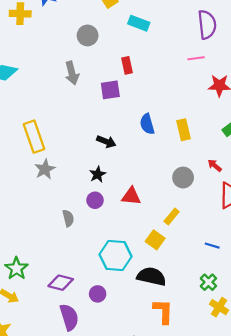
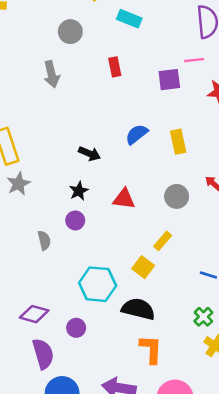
purple square: (110, 90) -> (169, 80), moved
blue semicircle: (147, 124) -> (137, 134), turned 66
red triangle: (131, 196) -> (124, 199), moved

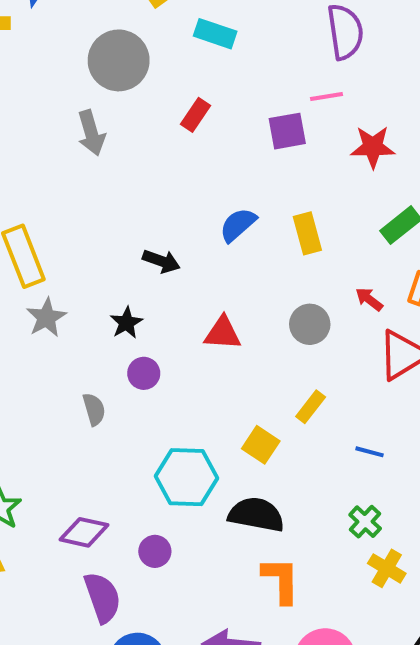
gray circle: (70, 32) -> (119, 60), size x1.5
red rectangle: (115, 67) -> (195, 115), turned 48
black star: (79, 191) -> (126, 323), moved
yellow rectangle: (163, 241) -> (311, 407), moved

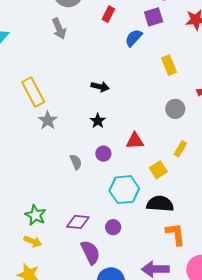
blue semicircle: (238, 225) -> (134, 38), moved
black star: (126, 323) -> (98, 121), moved
red triangle: (223, 333) -> (135, 141), moved
purple circle: (144, 373) -> (103, 154), moved
yellow square: (261, 445) -> (158, 170), turned 30

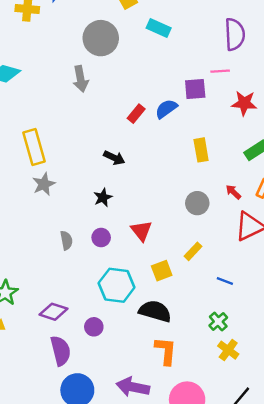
red rectangle: (108, 14) -> (136, 114), moved
red triangle: (135, 141) -> (141, 231), turned 42

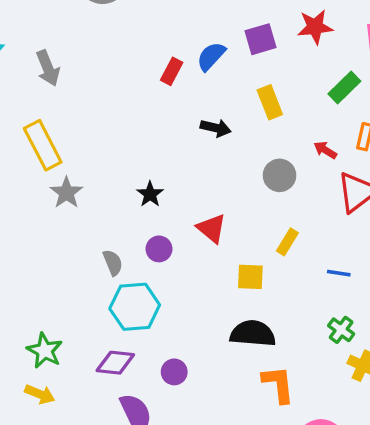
gray arrow: (81, 79) -> (48, 68), moved
purple square: (195, 89) -> (260, 39), moved
black arrow: (114, 158) -> (216, 128), moved
yellow square: (162, 271) -> (250, 277), turned 35
cyan hexagon: (117, 285) -> (135, 307), moved

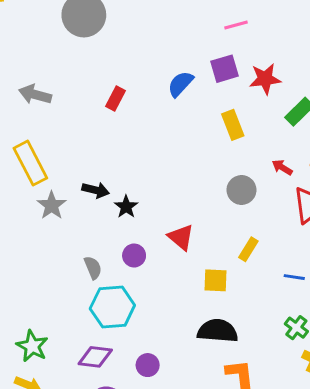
red star: (315, 27) -> (265, 79), moved
gray arrow: (48, 68) -> (35, 94), turned 128
red rectangle: (172, 71) -> (116, 99), moved
black arrow: (216, 128) -> (96, 190), moved

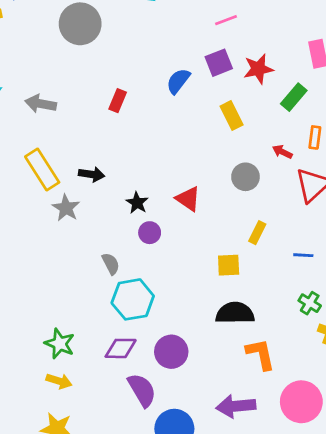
black arrow: (96, 190) -> (92, 174), moved
red triangle: (181, 237) -> (188, 199), moved
purple circle: (134, 256) -> (150, 233), moved
purple circle: (148, 365) -> (171, 352), size x1.5

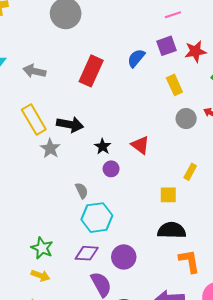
red rectangle: (118, 101) -> (91, 71), size x1.8
black arrow: (92, 174) -> (70, 124), size x1.4
gray circle: (245, 177) -> (186, 119), moved

